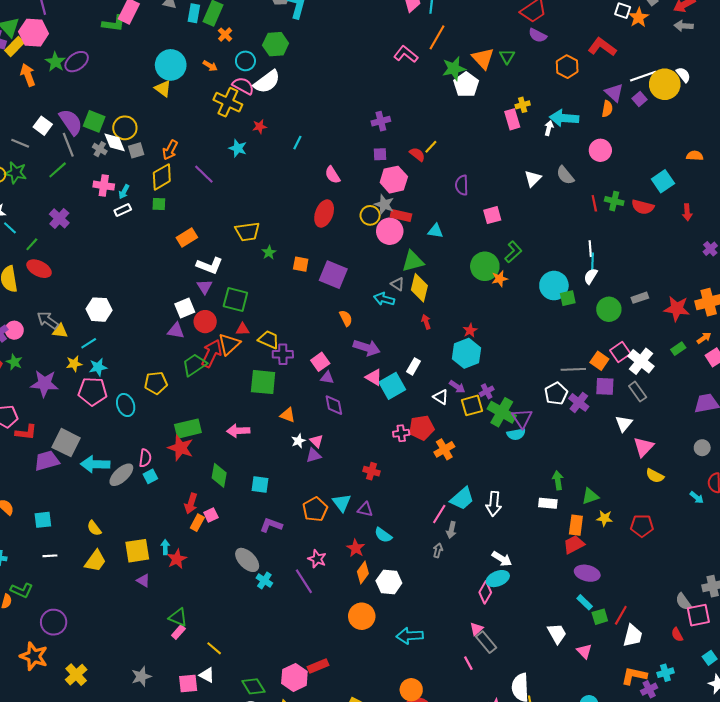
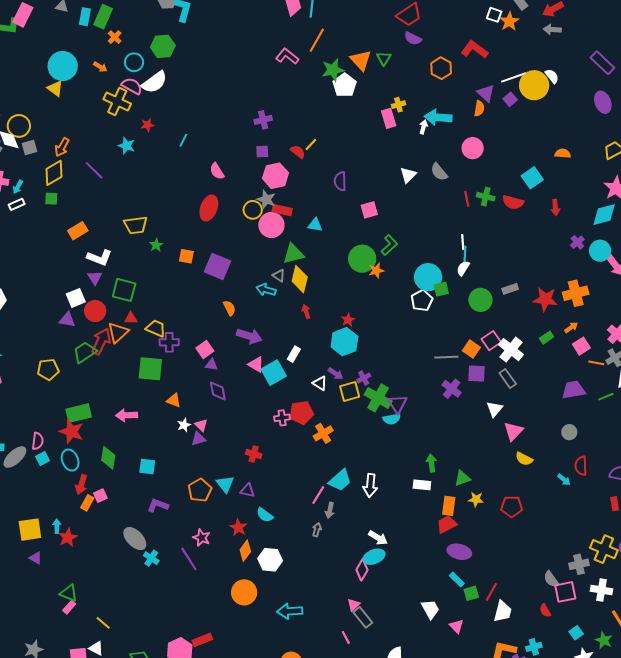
white pentagon: (556, 394) -> (422, 300), moved
cyan ellipse: (126, 405) -> (70, 460), moved

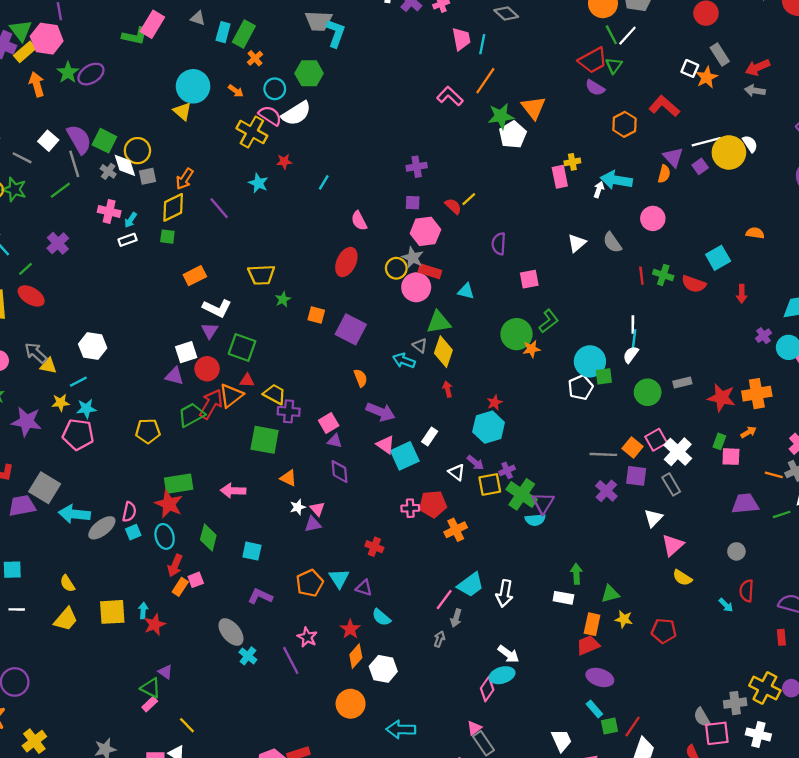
green triangle: (384, 58) -> (614, 65), moved
green rectangle: (547, 338) -> (719, 441), turned -40
pink square: (581, 346) -> (731, 457), moved, turned 30
purple triangle: (36, 558) -> (165, 672), moved

